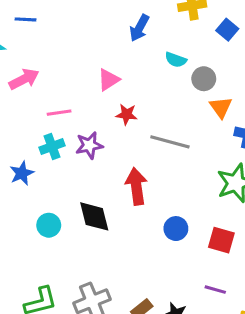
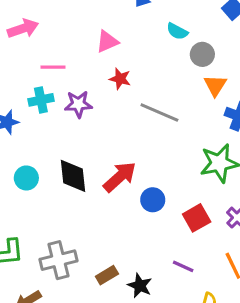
red arrow: (136, 186) -> (120, 177), moved, turned 48
red square: (221, 240) -> (197, 218), turned 36

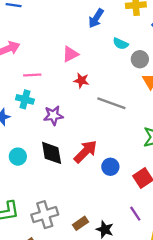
cyan cross: (41, 100) -> (25, 99), turned 30
purple star: (78, 104) -> (53, 115), moved
purple line: (183, 266) -> (135, 214), turned 35

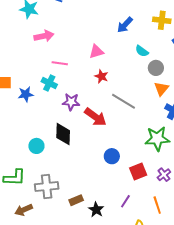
red arrow: (85, 152) -> (95, 117), moved, turned 70
cyan circle: (18, 157) -> (36, 146), moved
purple line: (135, 214) -> (125, 201), turned 56

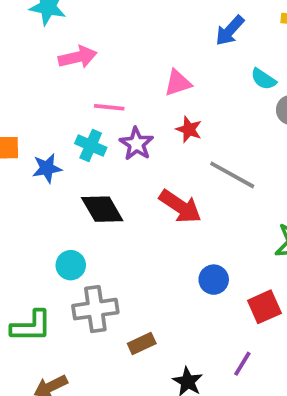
purple star: (71, 102) -> (136, 144), moved, turned 30
black diamond: (63, 134) -> (102, 209), moved, turned -30
gray cross: (47, 186) -> (95, 309), moved
brown rectangle: (76, 200) -> (142, 343), moved

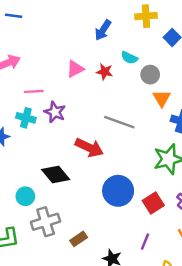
red star: (189, 129) -> (105, 72), moved
black diamond: (102, 209) -> (56, 174), moved
blue circle: (214, 280) -> (118, 191), size x1.6

